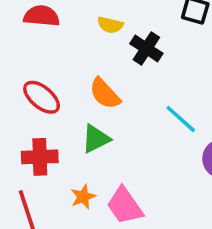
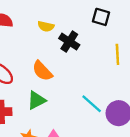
cyan line: (181, 119) -> (92, 104), moved

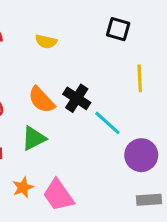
black cross: (69, 42) -> (77, 98), moved
cyan line: (92, 104) -> (107, 123), moved

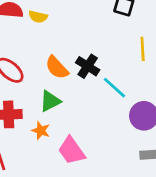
yellow semicircle: (46, 41) -> (38, 17), moved
orange star: (23, 187) -> (41, 131), moved, turned -30

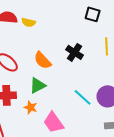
black cross: (88, 66) -> (75, 52), moved
cyan line: (114, 88) -> (83, 97), moved

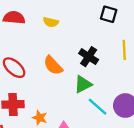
yellow semicircle: (29, 22) -> (51, 22), moved
green triangle: (38, 85) -> (83, 84), moved

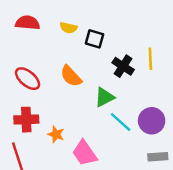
black square: (109, 14) -> (95, 39), moved
black cross: (89, 57) -> (123, 66), moved

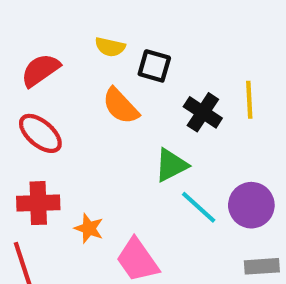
red semicircle: (28, 23) -> (40, 70), moved, turned -40
orange semicircle: (71, 76) -> (121, 106), moved

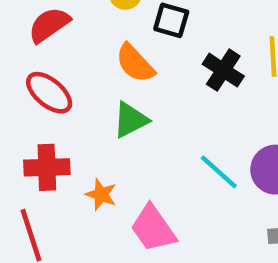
green triangle: (171, 165) -> (131, 120), moved

